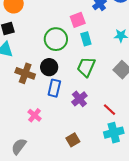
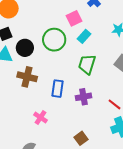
cyan rectangle: (86, 39) -> (84, 36), turned 64
black circle: (49, 67) -> (25, 48), moved
purple cross: (79, 99) -> (84, 97), turned 35

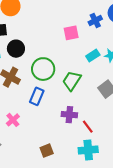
cyan rectangle: (84, 36) -> (93, 56), moved
green circle: (54, 40) -> (43, 69), moved
purple cross: (84, 97) -> (69, 115), moved

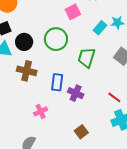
green circle: (43, 69) -> (56, 39), moved
purple cross: (69, 115) -> (76, 93), moved, turned 35
pink cross: (13, 120) -> (41, 111), turned 32

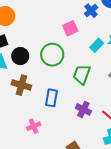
purple cross: (76, 93) -> (83, 109), moved

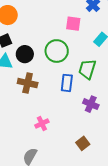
pink square: (70, 28) -> (73, 24), turned 35
blue rectangle: (51, 98) -> (67, 83), moved

